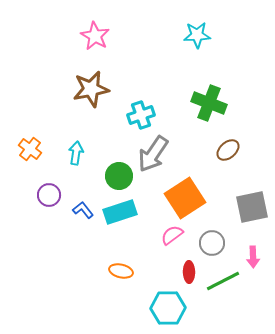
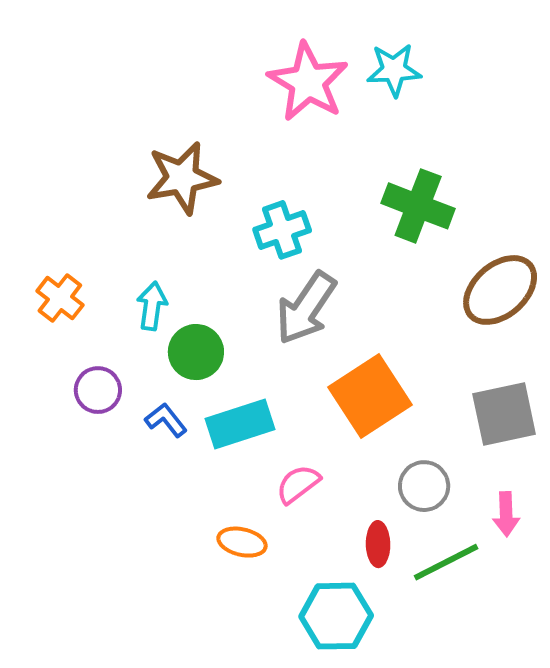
pink star: (95, 36) -> (308, 82), moved, size x1.4
brown ellipse: (228, 150) -> (500, 290), moved, size x1.6
green circle: (119, 176) -> (196, 352), moved
pink semicircle: (172, 235) -> (298, 484), moved

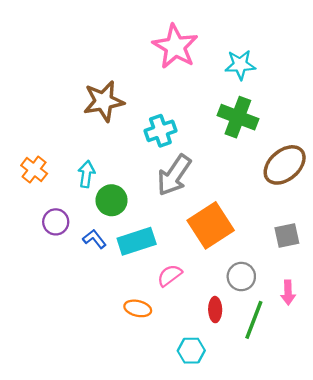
cyan star: (394, 70) -> (240, 65), moved
gray square: (504, 414) -> (287, 236), size x0.7
green line: (446, 562) -> (254, 320), turned -42
cyan hexagon: (336, 616) -> (191, 351), size x0.7

